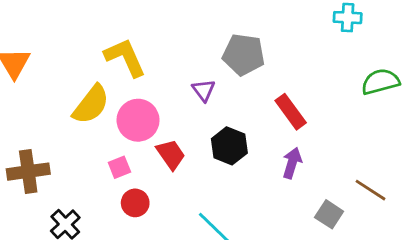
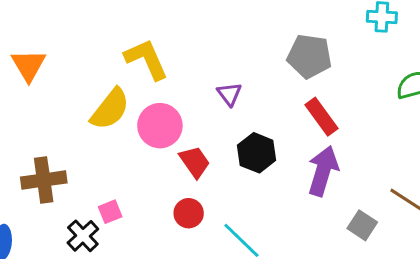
gray pentagon: (244, 55) -> (309, 56), moved
purple arrow: (292, 163) -> (323, 171), size x1.5
pink square: (119, 167) -> (110, 212), moved
red circle: (135, 203) -> (189, 213), moved

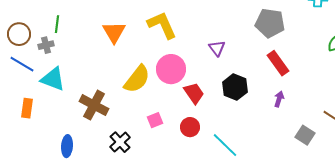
orange triangle: (29, 65) -> (114, 32), moved
yellow semicircle: (110, 109) -> (137, 79), moved
purple arrow: (323, 171) -> (279, 99), size x0.5
brown cross: (44, 180) -> (94, 105), turned 36
pink square: (110, 212) -> (155, 120), moved

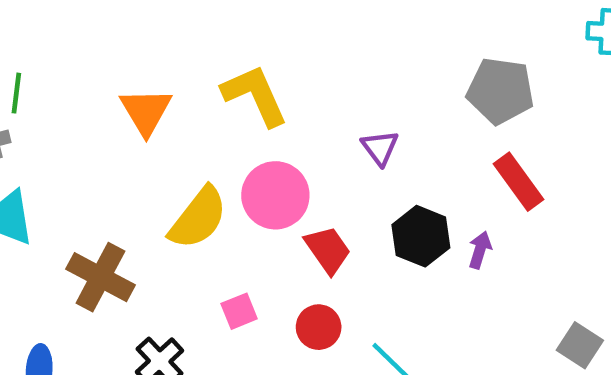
purple arrow: (279, 99) -> (480, 250), moved

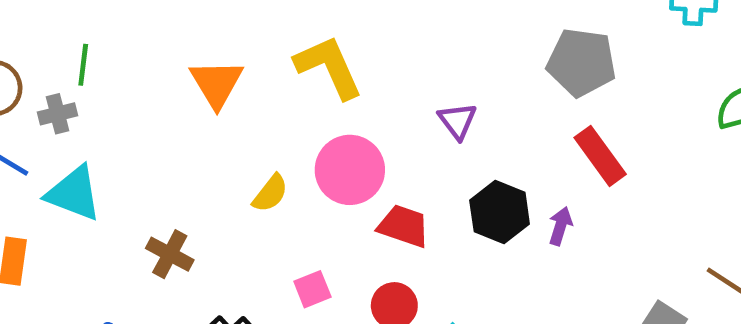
yellow semicircle: (198, 218) -> (270, 193), size x0.6
red trapezoid: (328, 250) -> (404, 226), turned -36
brown cross: (100, 277) -> (170, 254), size x0.7

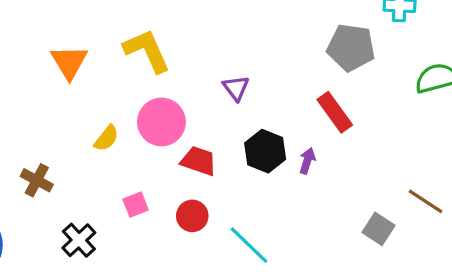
gray pentagon: (581, 62) -> (351, 47), moved

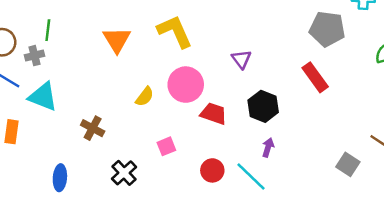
purple arrow: (307, 161) -> (268, 147), moved
red circle: (192, 216) -> (212, 170), moved

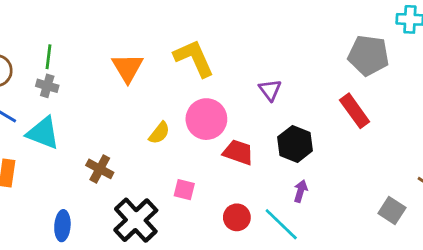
gray cross: (34, 56) -> (47, 86), moved, turned 30
pink square: (166, 146) -> (184, 190), turned 36
black cross: (124, 173) -> (136, 220), size x1.5

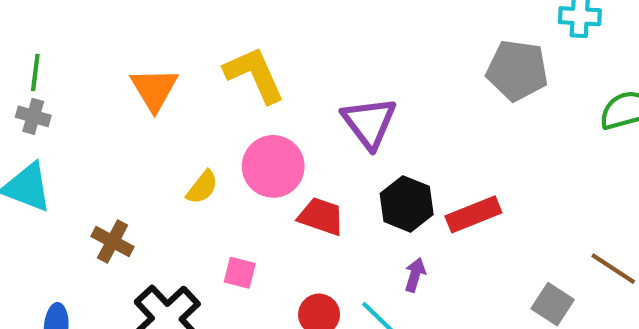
purple triangle: (270, 90) -> (369, 123), size x1.6
red rectangle: (355, 111) -> (473, 214), moved, turned -76

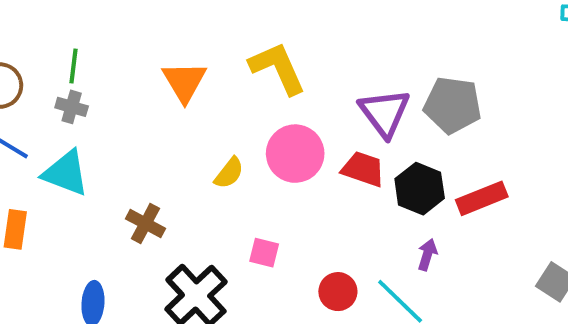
gray pentagon: (517, 70) -> (453, 105), moved
red trapezoid: (321, 216) -> (363, 169), moved

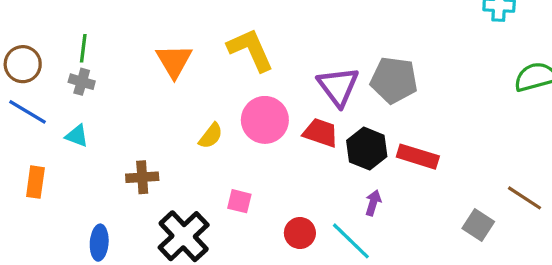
cyan triangle: (66, 173) -> (77, 136), size x0.6
red rectangle: (482, 198) -> (418, 157), turned 39
brown cross: (145, 224) -> (142, 177), turned -32

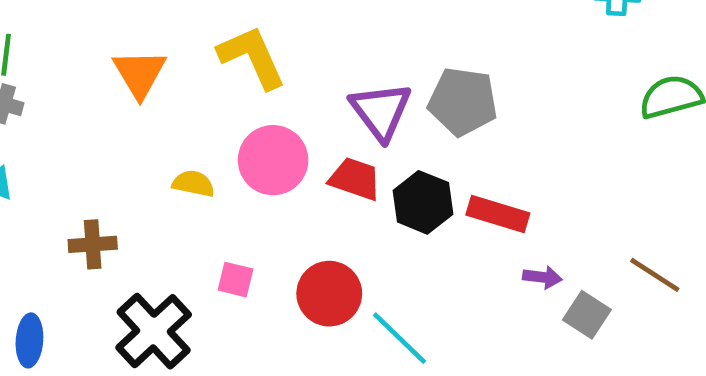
yellow semicircle: (211, 136) -> (193, 184), turned -116
purple arrow: (373, 203) -> (542, 277), moved, turned 80
red circle: (300, 233) -> (329, 294), moved, size x1.4

